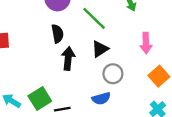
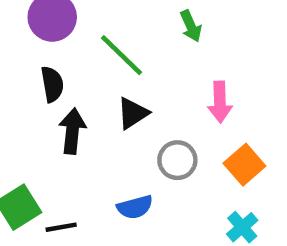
gray circle: (113, 74) -> (177, 160), moved

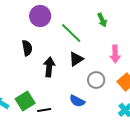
black semicircle: (52, 84) -> (27, 48), moved
blue semicircle: (135, 207) -> (77, 101), turned 42

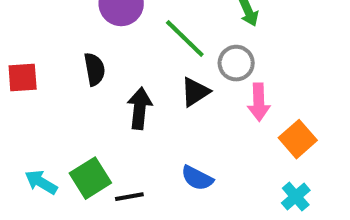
pink arrow: (115, 54) -> (259, 102), moved
gray circle: (96, 80) -> (236, 63), moved

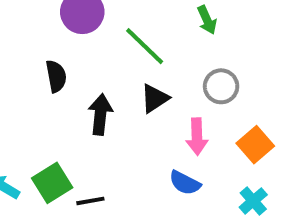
gray circle: (236, 63) -> (221, 86), moved
pink arrow: (259, 102) -> (197, 137), moved
blue semicircle: (197, 178) -> (185, 183), moved

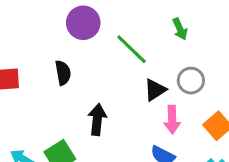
black triangle: (155, 98) -> (155, 90), moved
black arrow: (100, 114) -> (97, 120), moved

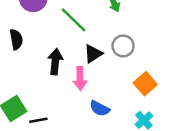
black arrow: (97, 120) -> (55, 62), moved
pink arrow: (172, 120) -> (80, 79), moved

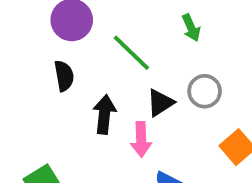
black semicircle: (16, 39) -> (64, 76), moved

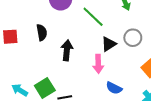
black semicircle: (64, 76) -> (42, 32), moved
black arrow: (104, 114) -> (67, 50), moved

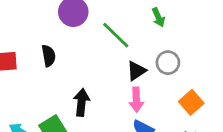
black arrow: (67, 50) -> (81, 102), moved
pink arrow: (98, 64) -> (136, 100), moved

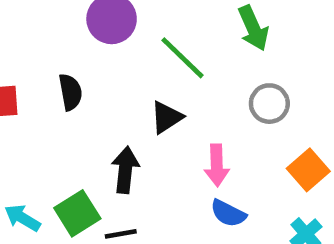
green arrow: (158, 17) -> (253, 28), size x1.4
black triangle: (136, 71) -> (166, 117), moved

